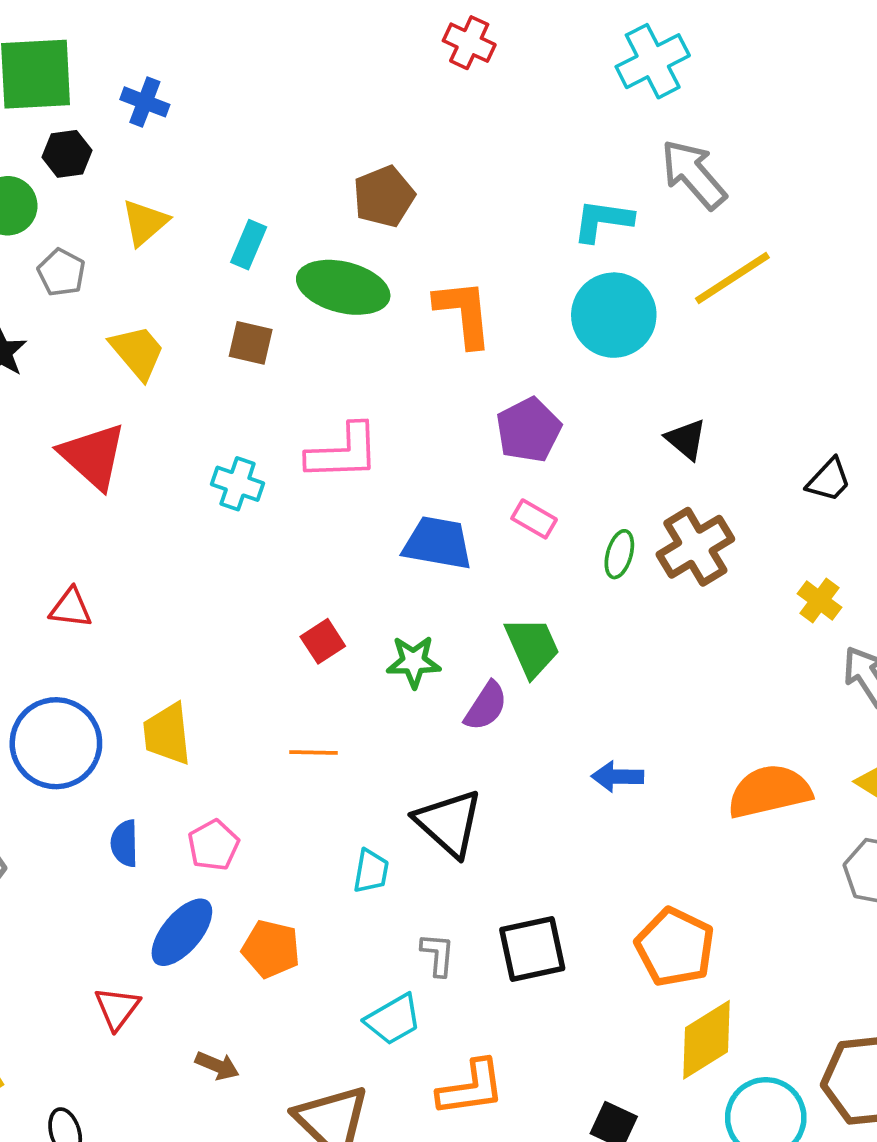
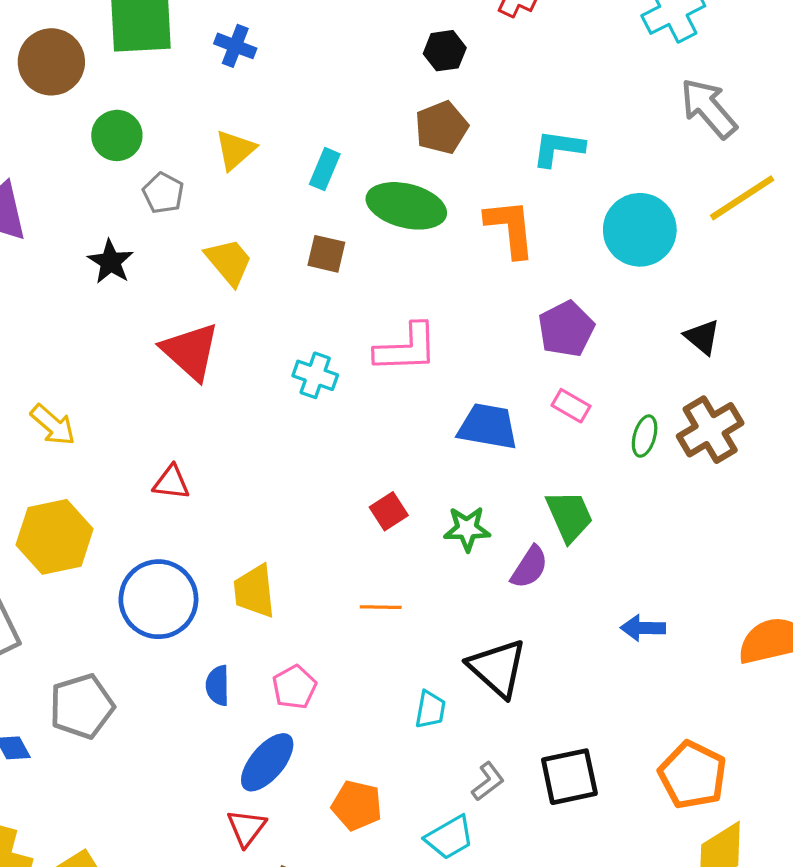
black hexagon: (67, 154) -> (445, 51), moved
cyan L-shape: (603, 221) -> (558, 148), moved
orange pentagon: (271, 949) -> (357, 805), moved
gray L-shape: (438, 955) -> (488, 781), turned 48
red triangle: (117, 1008) -> (246, 828), moved

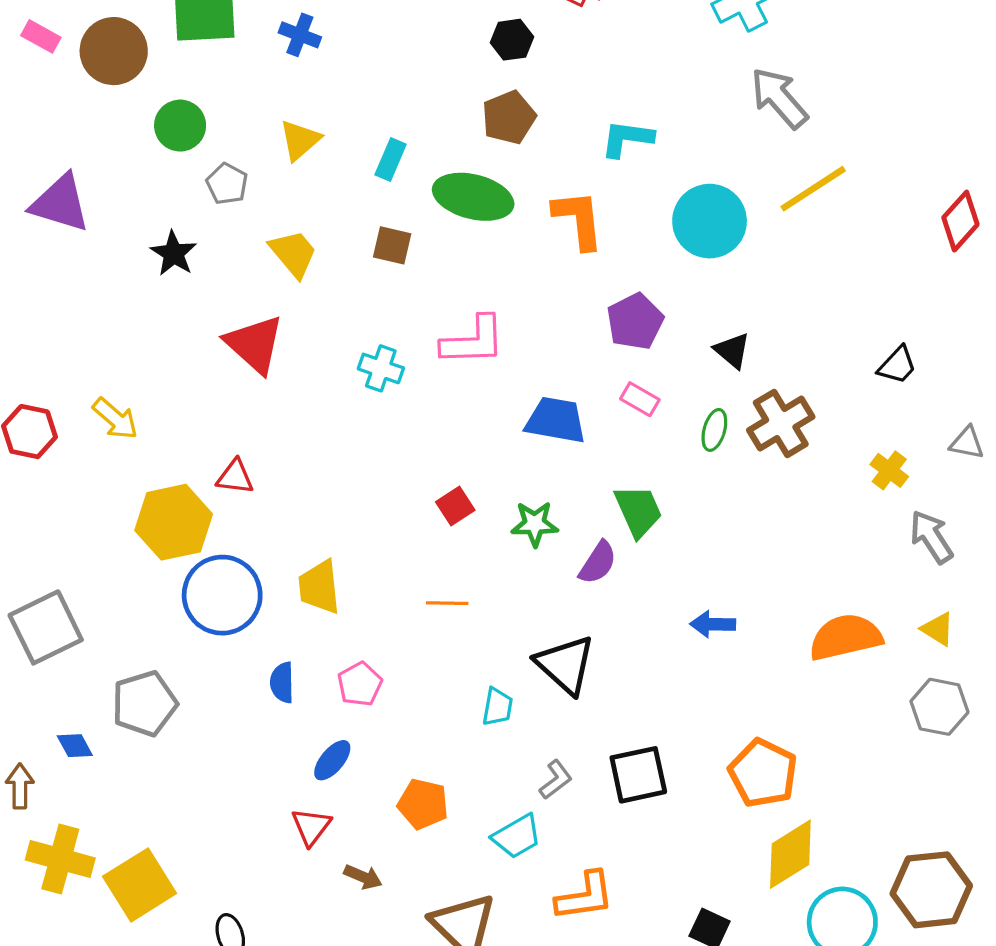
black triangle: (702, 337) -> (732, 351), moved
yellow hexagon: (55, 537) -> (174, 522), moved
blue ellipse: (267, 762) -> (332, 760), size x0.7

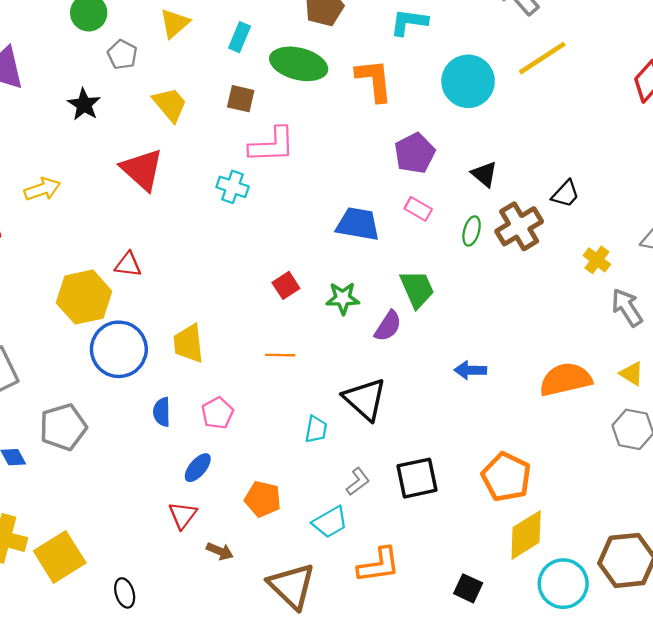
pink L-shape: (473, 341) -> (272, 145), moved
black trapezoid: (897, 365) -> (566, 194), moved
yellow arrow: (115, 419) -> (42, 189), moved, turned -60

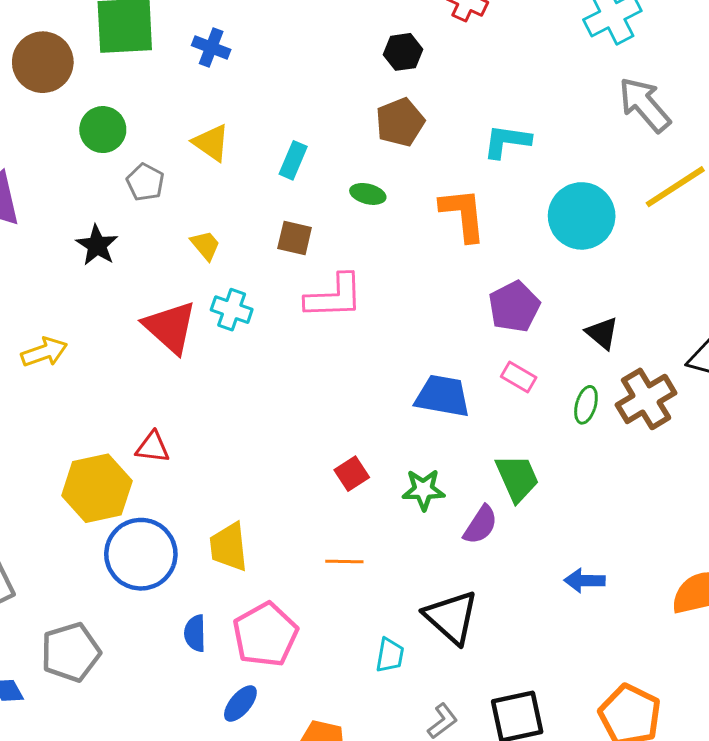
yellow triangle: (175, 23) -> (211, 143), turned -44
green ellipse: (299, 64) -> (368, 194), size x0.5
yellow trapezoid: (170, 104) -> (205, 245), size x0.7
cyan cross: (233, 187) -> (232, 310), moved
pink pentagon: (217, 413) -> (265, 635), size x1.6

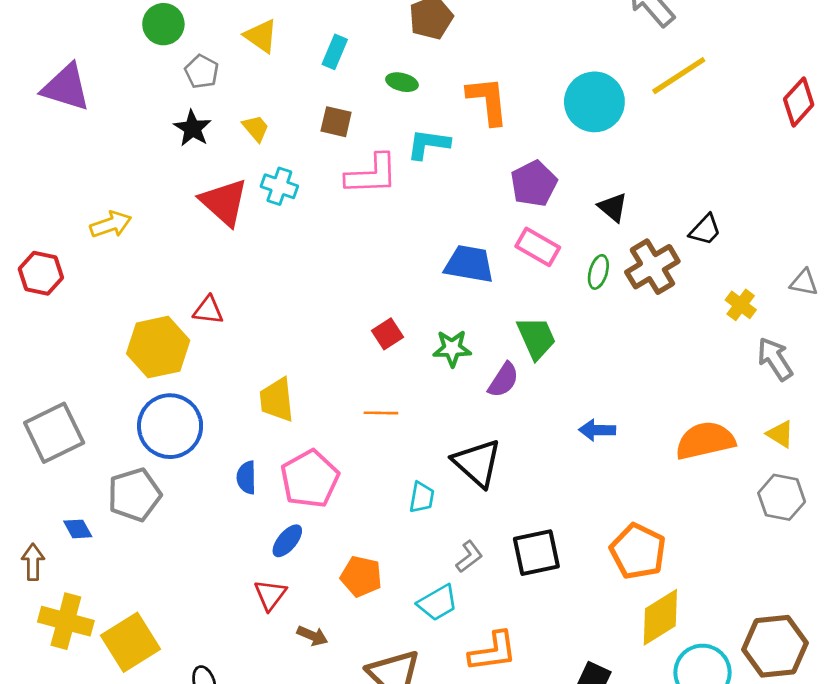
cyan L-shape: (507, 141) -> (428, 144), moved
black star: (97, 245) -> (192, 128), moved
pink rectangle: (519, 377) -> (538, 247), size x1.4
blue circle: (141, 554) -> (170, 426), moved

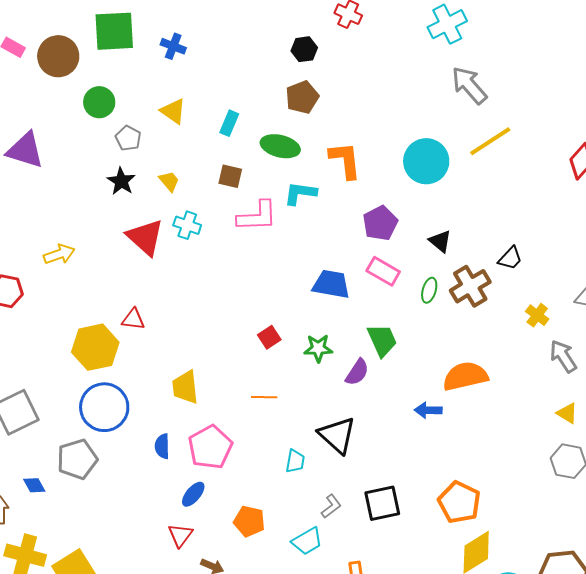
green ellipse: (402, 82) -> (280, 146), size x1.6
orange semicircle: (705, 441) -> (465, 376), moved

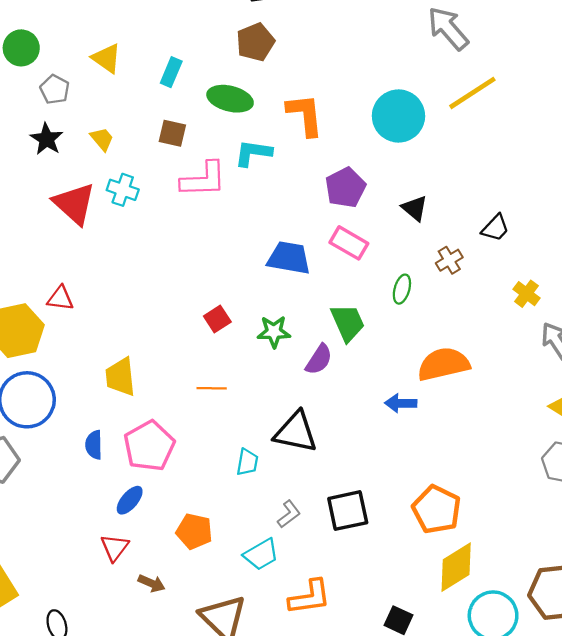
brown cross: (470, 286) -> (449, 260), size x0.6
green ellipse: (429, 290) -> (402, 289), moved
black triangle: (337, 435) -> (296, 432), turned -30

